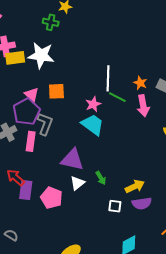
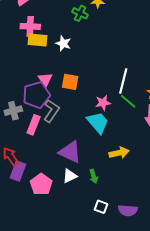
white star: (41, 55) -> (63, 43), size x0.6
yellow arrow: (135, 186) -> (119, 153), moved

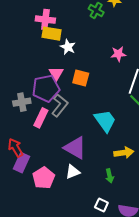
white star: (63, 43) -> (68, 47), moved
pink star: (103, 103) -> (118, 54), moved
green arrow: (94, 176) -> (110, 176), moved

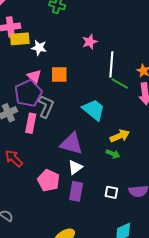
purple rectangle: (21, 163) -> (76, 191), moved
green arrow: (110, 176) -> (113, 154), moved, turned -40

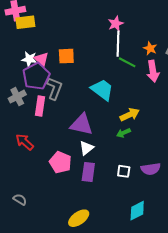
pink star: (90, 42) -> (116, 24), moved
white star: (39, 48) -> (29, 59), moved
green arrow: (113, 154) -> (123, 133), turned 136

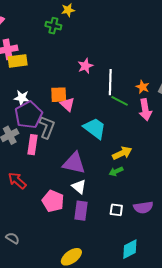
pink star: (116, 24) -> (85, 66), moved
pink triangle: (41, 59) -> (67, 104), moved
white triangle: (86, 148) -> (79, 187), turned -42

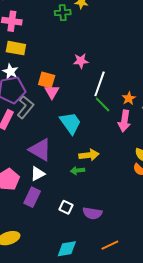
green cross: (53, 26) -> (63, 13), turned -35
yellow rectangle: (18, 61) -> (16, 48), moved
white triangle: (79, 187) -> (38, 174), turned 35

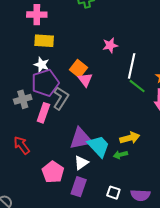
orange square: (47, 80) -> (78, 69), turned 30
cyan trapezoid: (70, 123) -> (99, 146), moved
purple triangle: (40, 150) -> (81, 139), turned -35

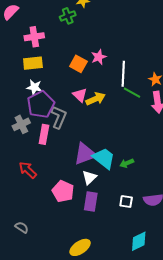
pink cross: (37, 15) -> (34, 37), moved
orange square: (78, 69) -> (78, 64), moved
yellow arrow: (130, 138) -> (95, 99), moved

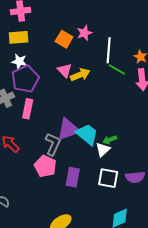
gray L-shape: (59, 117) -> (53, 144), moved
white triangle: (89, 177) -> (103, 150), moved
white square: (126, 202) -> (108, 178), size x1.5

